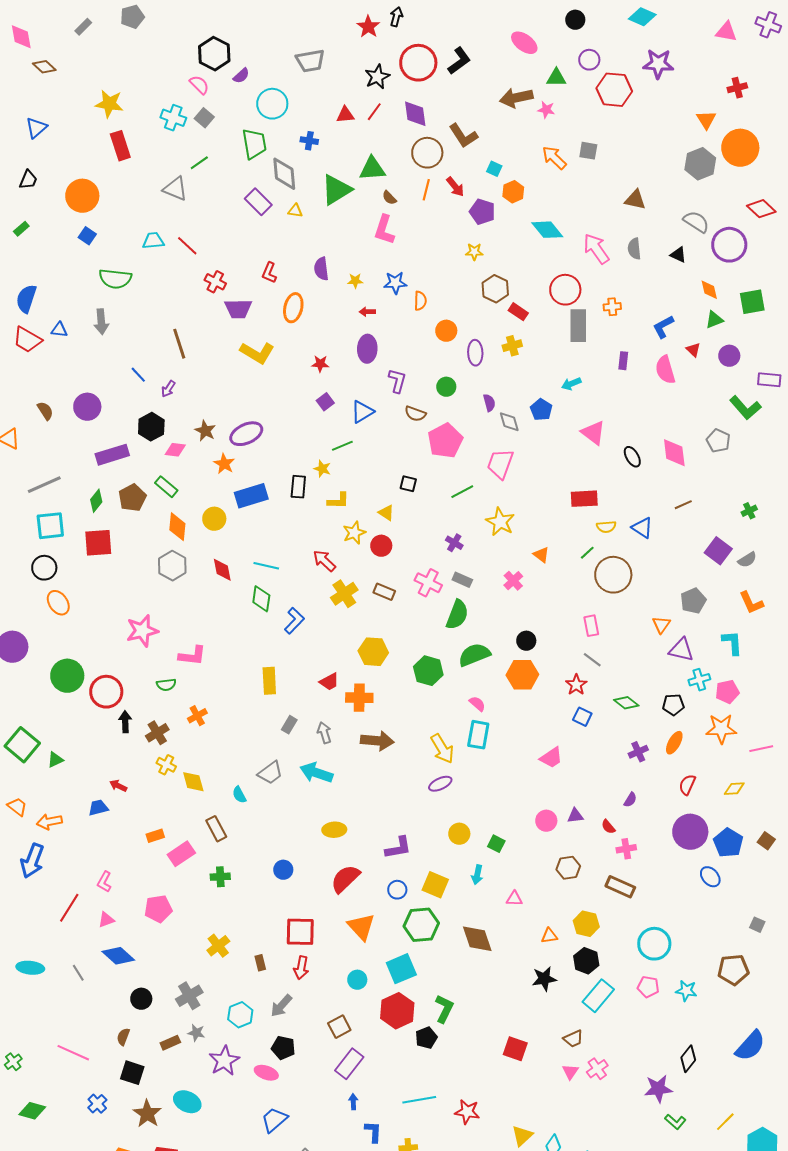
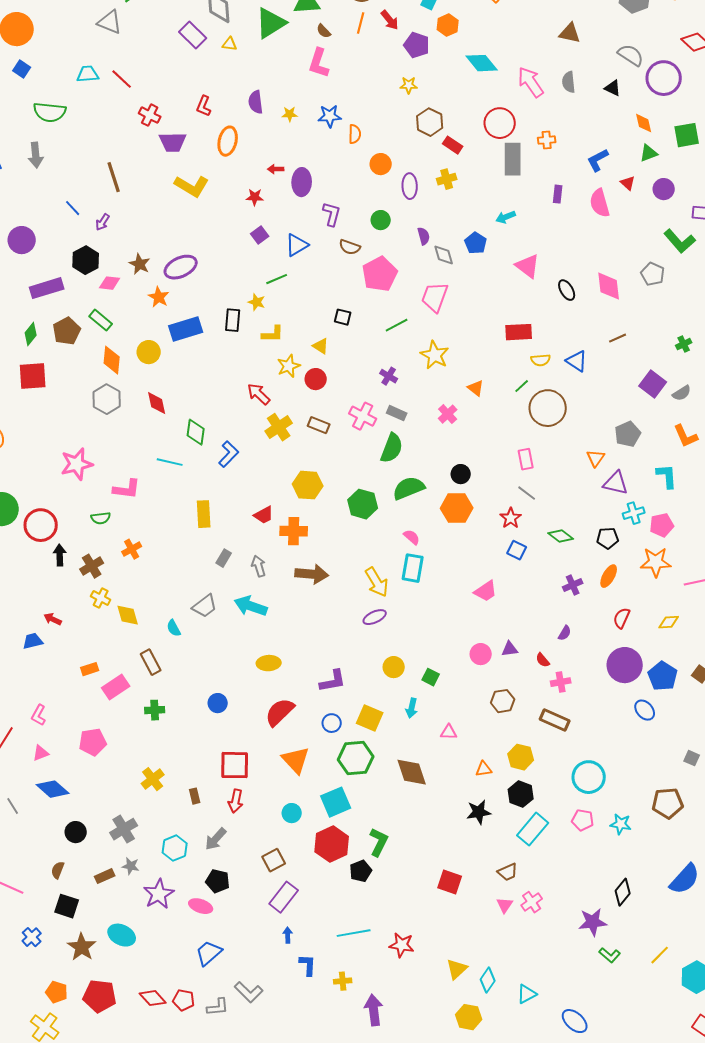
red arrow: (367, 312) -> (276, 169), moved
cyan line: (266, 566) -> (170, 462), moved

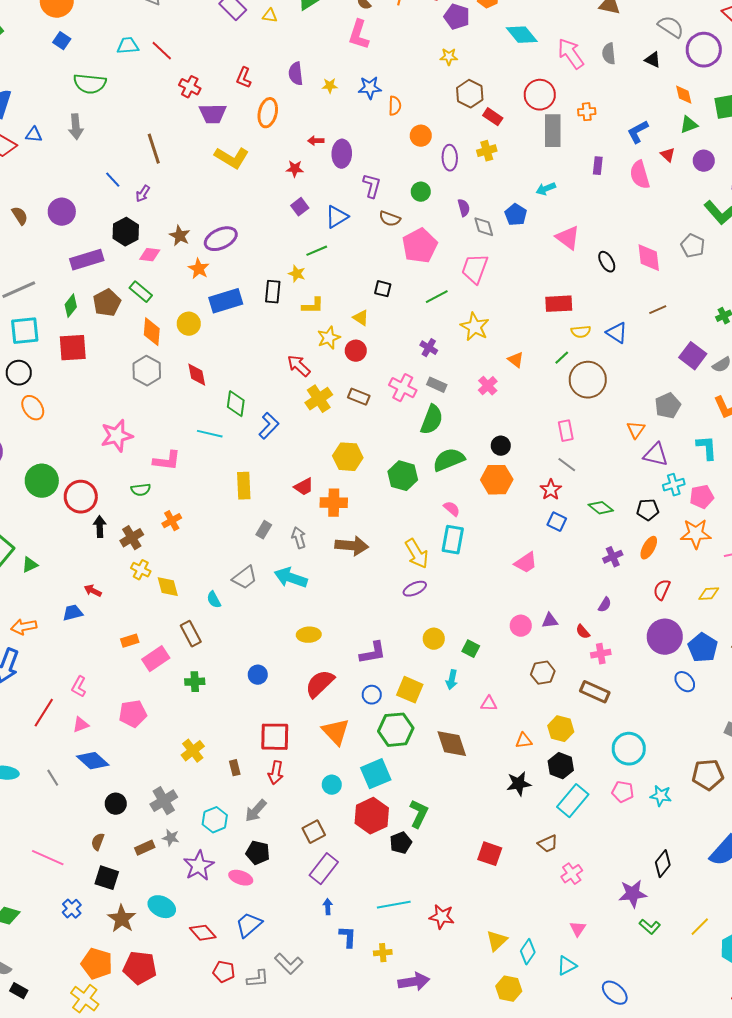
pink triangle: (505, 905) -> (578, 929), moved
orange pentagon: (57, 992) -> (97, 964), size x1.4
red diamond: (153, 998) -> (203, 933), moved
purple arrow: (374, 1010) -> (414, 982), turned 88

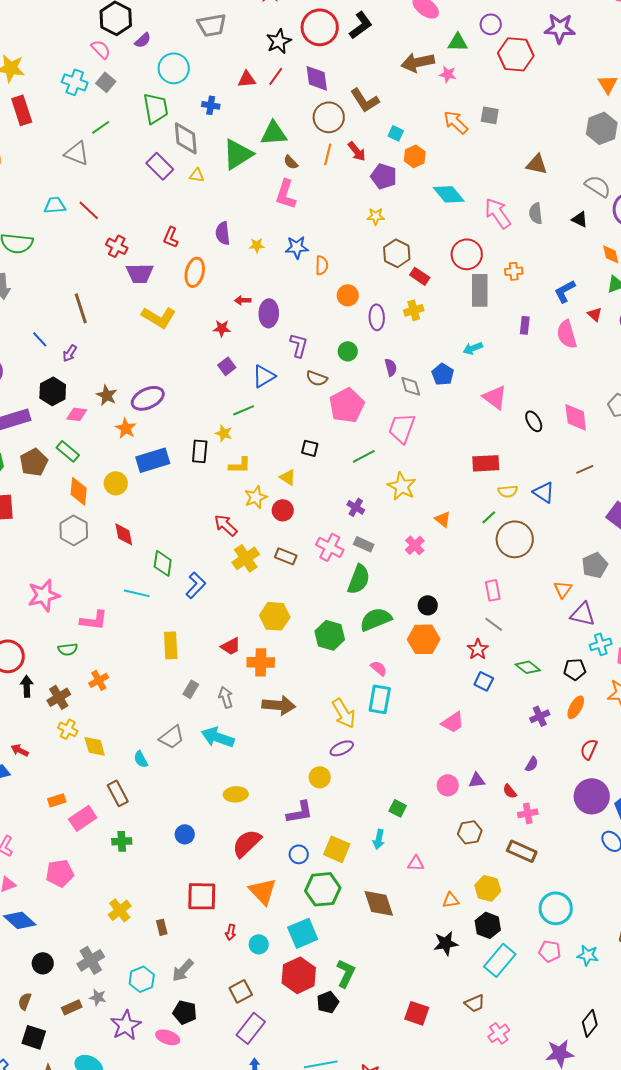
yellow circle: (434, 639) -> (320, 777), moved
red arrow: (276, 773) -> (231, 932), moved, size x0.7

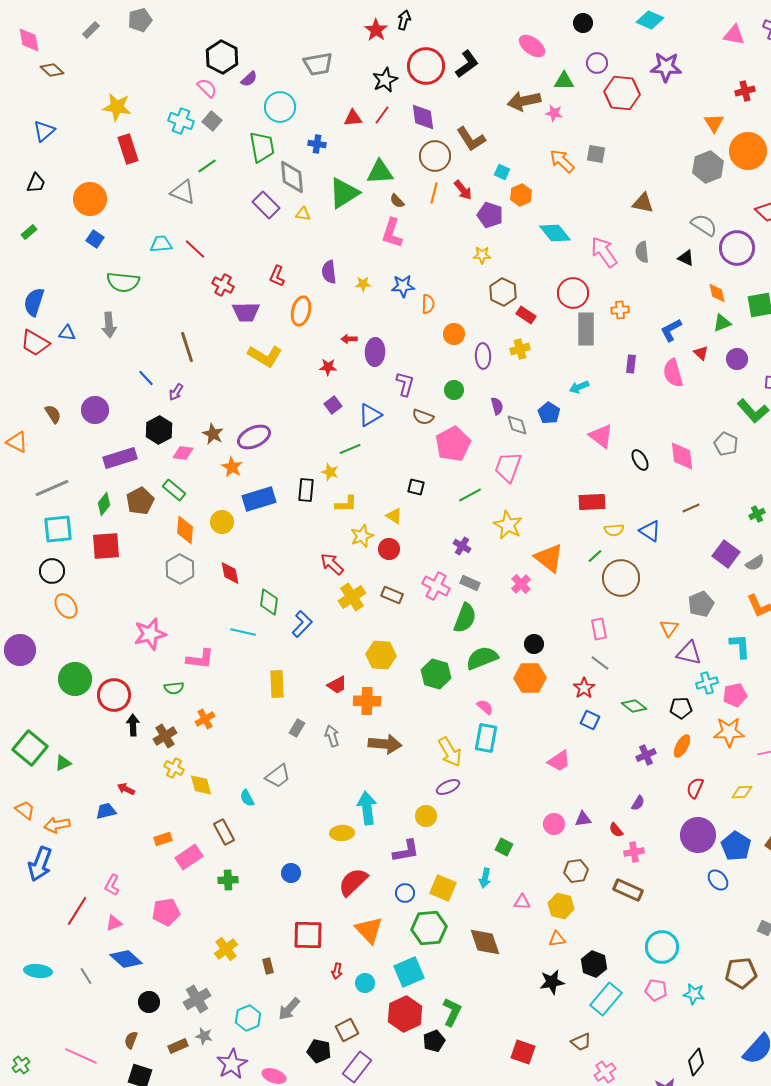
orange triangle: (443, 519) -> (549, 558), size x1.8
cyan arrow: (218, 737) -> (367, 808), moved, turned 64
yellow hexagon: (488, 888) -> (561, 906), moved
black pentagon: (185, 1012) -> (319, 1051), moved

